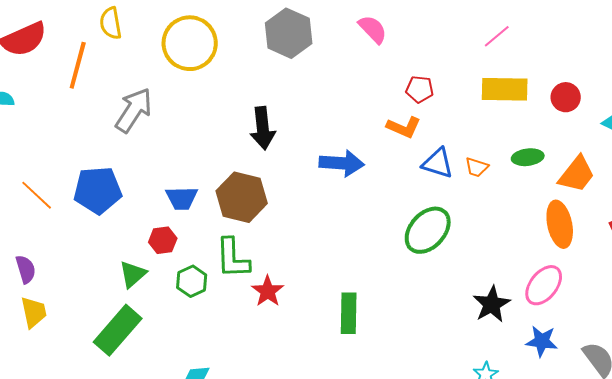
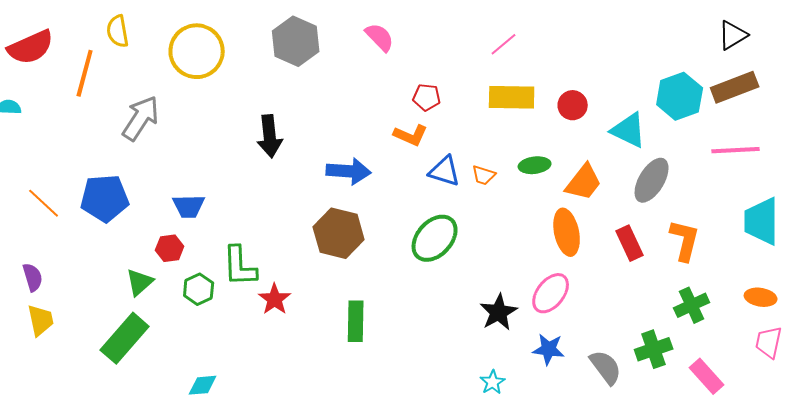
brown hexagon: (242, 197) -> (339, 233), moved

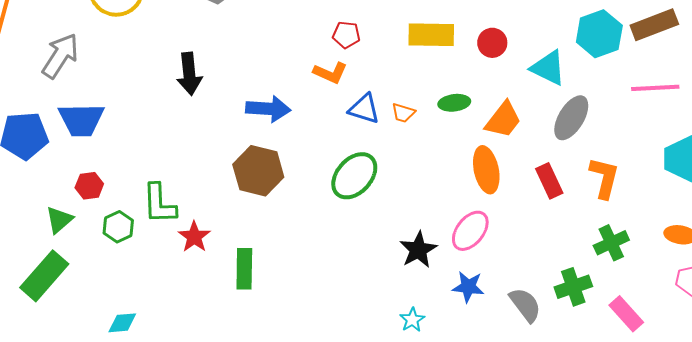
blue trapezoid: (189, 206) -> (81, 120), moved, size x1.4
green rectangle: (356, 321) -> (244, 269), moved

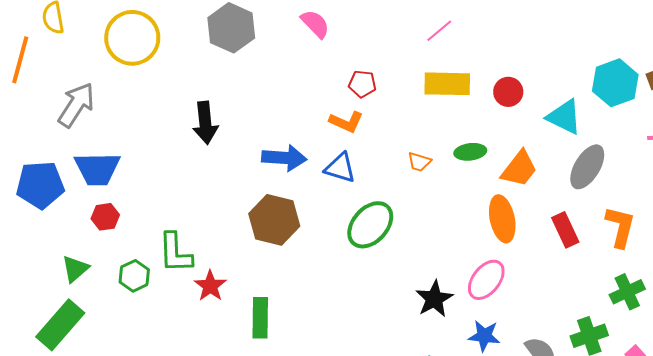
blue triangle: (364, 109) -> (340, 168), moved
red hexagon: (89, 186) -> (105, 217), moved

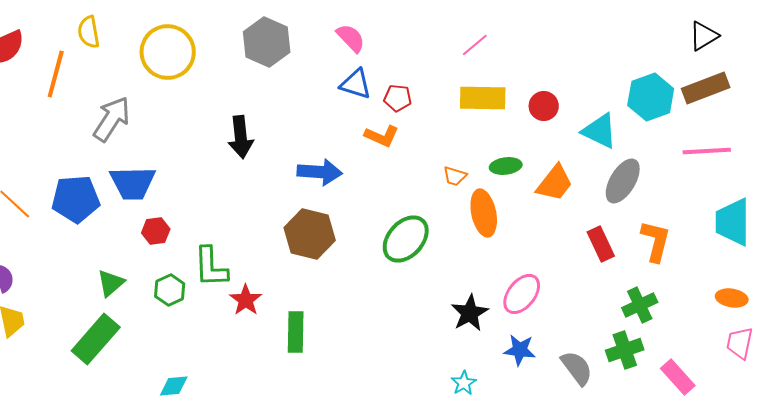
blue triangle: (340, 168) -> (356, 84), moved
red hexagon: (105, 217) -> (156, 231), moved
orange ellipse: (502, 219) -> (484, 213), moved
green cross: (627, 292) -> (640, 305), moved

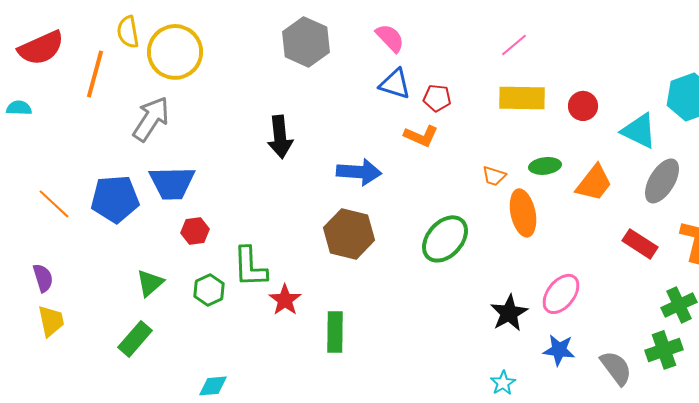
yellow circle: (168, 52) -> (175, 52), moved
red rectangle: (601, 244) -> (640, 244), turned -32
green rectangle: (96, 339) -> (135, 339), size x0.7

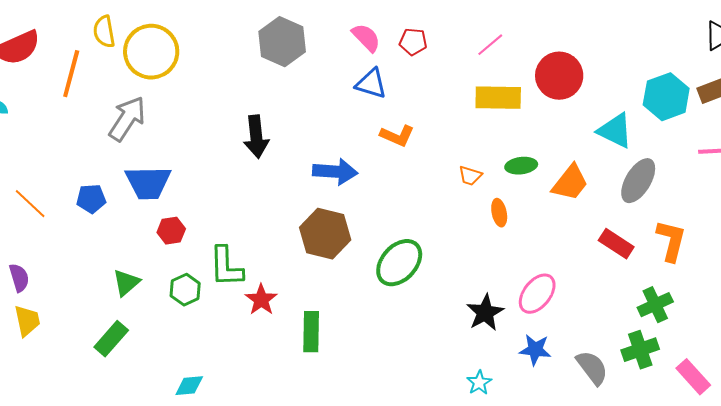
red pentagon: (437, 98) -> (413, 42), moved
red circle: (583, 106) -> (559, 76), moved, size x1.6
blue pentagon: (115, 199) -> (91, 199), size x0.6
orange ellipse: (523, 213) -> (499, 213), size x0.6
green ellipse: (445, 239) -> (399, 263), moved

